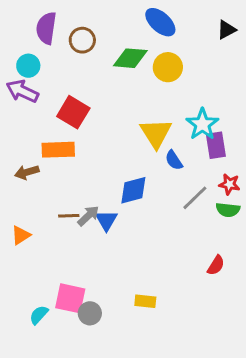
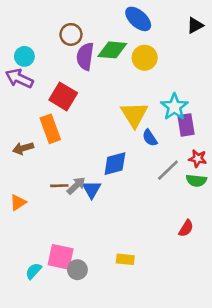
purple semicircle: (46, 28) -> (85, 56), moved
orange rectangle: (58, 150) -> (50, 129), turned 72

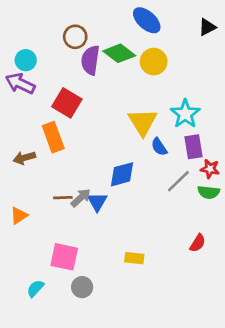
green diamond: (112, 50) -> (119, 53), turned 32
purple rectangle: (186, 125) -> (193, 147), moved
pink square: (61, 257) -> (64, 257), moved
yellow rectangle: (125, 259) -> (134, 258), moved

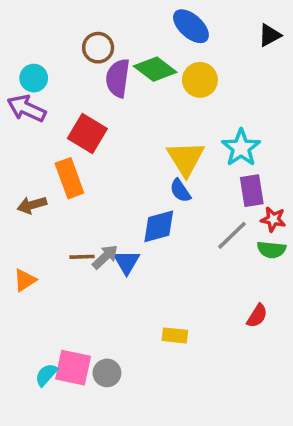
blue semicircle: (159, 147) -> (180, 191), moved
pink square: (64, 257) -> (73, 368), moved

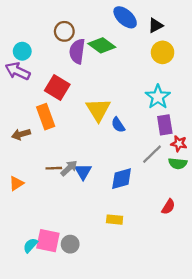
black triangle: (270, 35) -> (156, 26), moved
yellow circle: (200, 80) -> (163, 52), moved
yellow triangle: (186, 158) -> (98, 110), moved
blue diamond: (159, 226) -> (122, 179), moved

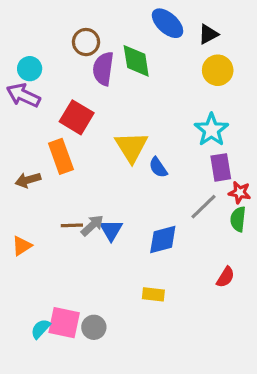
green diamond: (102, 45) -> (136, 61), turned 44
green semicircle: (178, 163) -> (238, 219), turned 90

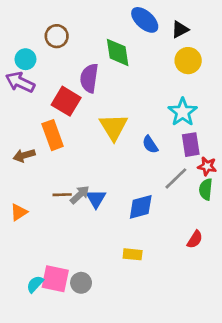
brown circle: (86, 42) -> (57, 36), moved
purple semicircle: (103, 69) -> (89, 78), moved
blue semicircle: (158, 167) -> (150, 145), moved

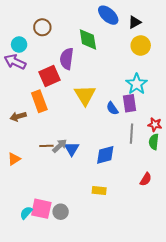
red square: (66, 101) -> (49, 76), turned 35
purple rectangle: (191, 145) -> (130, 103), moved
gray line: (176, 178) -> (132, 134), turned -42

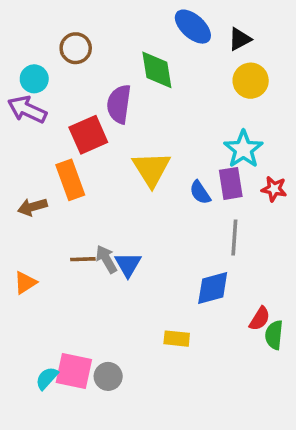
red star: (155, 125) -> (274, 189), moved
green semicircle: (154, 142) -> (274, 335), moved
gray arrow: (60, 146) -> (106, 259), turned -77
blue diamond: (105, 155) -> (213, 288), moved

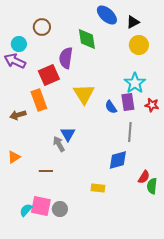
brown line: (83, 259) -> (46, 171), moved
blue triangle: (128, 265) -> (68, 134), moved

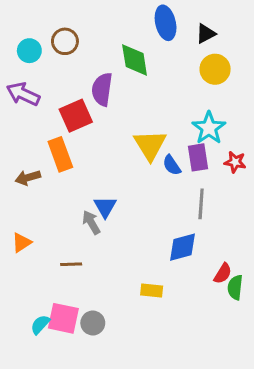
blue ellipse: (107, 15) -> (166, 23), turned 35
cyan circle: (19, 44) -> (29, 51), moved
yellow triangle: (84, 94) -> (150, 145), moved

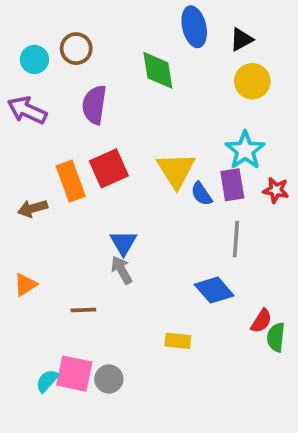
purple semicircle: (102, 89) -> (94, 105), moved
red square: (76, 116) -> (109, 168), moved
gray arrow: (91, 222) -> (122, 270), moved
blue diamond: (183, 247) -> (214, 290), turned 64

